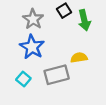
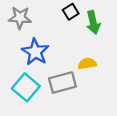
gray star: (33, 19) -> (20, 18), moved, turned -30
cyan square: (23, 79) -> (26, 87), size x1.6

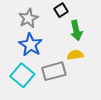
gray star: (20, 18) -> (28, 18), moved, turned -30
green arrow: (93, 22) -> (76, 30), moved

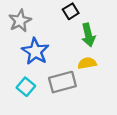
gray star: (28, 18) -> (20, 21), moved
cyan square: (22, 75) -> (26, 87), size x0.7

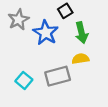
blue star: (35, 51) -> (46, 33), moved

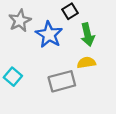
cyan square: (24, 80) -> (13, 77), moved

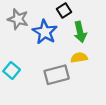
gray star: (20, 21) -> (18, 19), turned -30

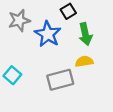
gray star: (18, 19) -> (19, 20), turned -30

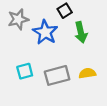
yellow semicircle: (84, 61) -> (87, 73), moved
cyan square: (12, 75) -> (25, 71), moved, turned 35

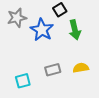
cyan square: (25, 71) -> (23, 81), moved
gray rectangle: (57, 75) -> (53, 70), size x0.7

